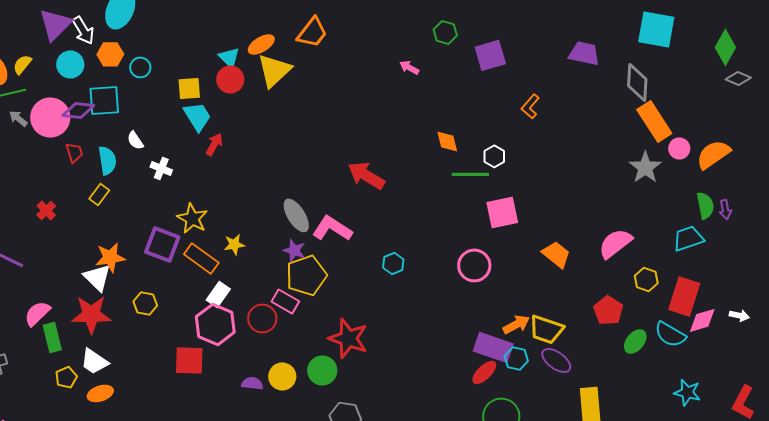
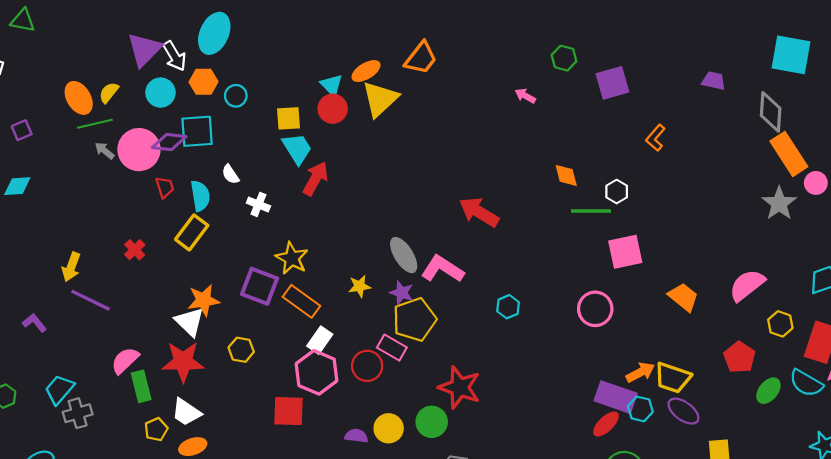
purple trapezoid: (584, 53) -> (714, 81), size x0.7
red arrow: (214, 144) -> (315, 179), size x1.4
yellow rectangle: (99, 194) -> (192, 232), size x1.5
yellow star: (234, 244) -> (360, 286), moved

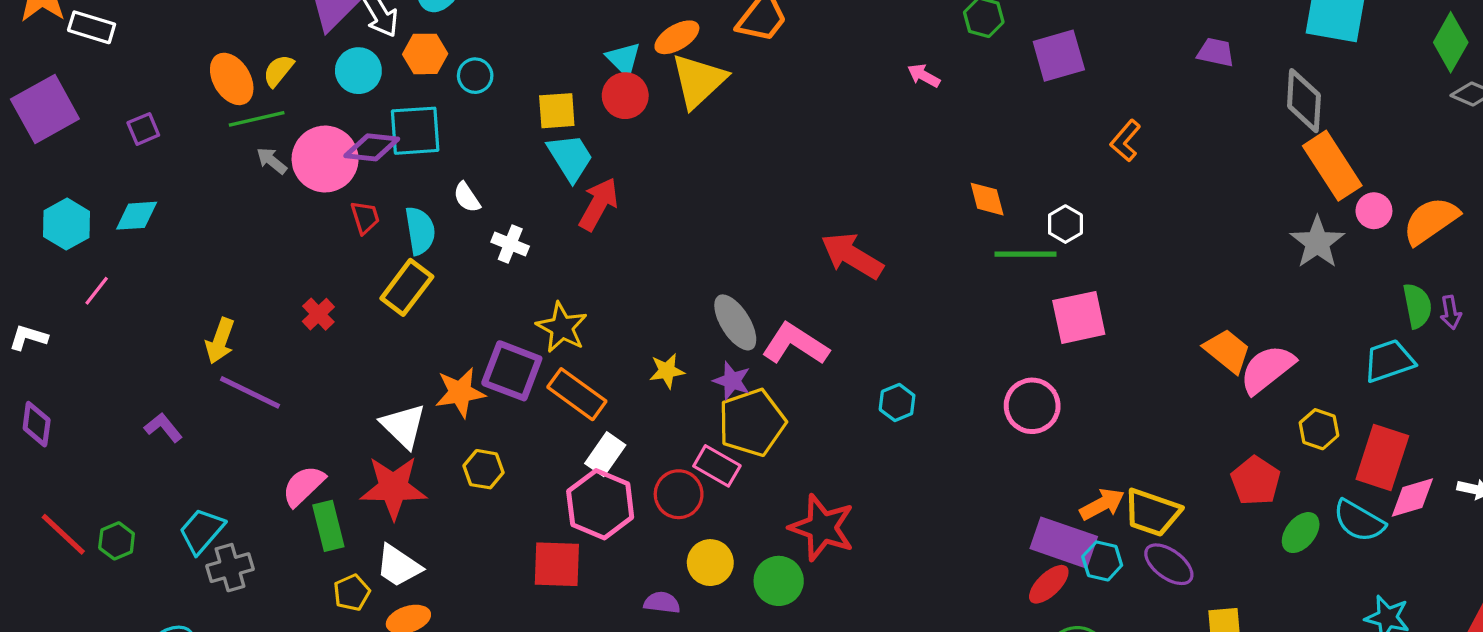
orange trapezoid: (683, 297) -> (1227, 351), moved
orange star: (204, 300) -> (460, 392), moved
yellow circle: (389, 428) -> (710, 563), moved

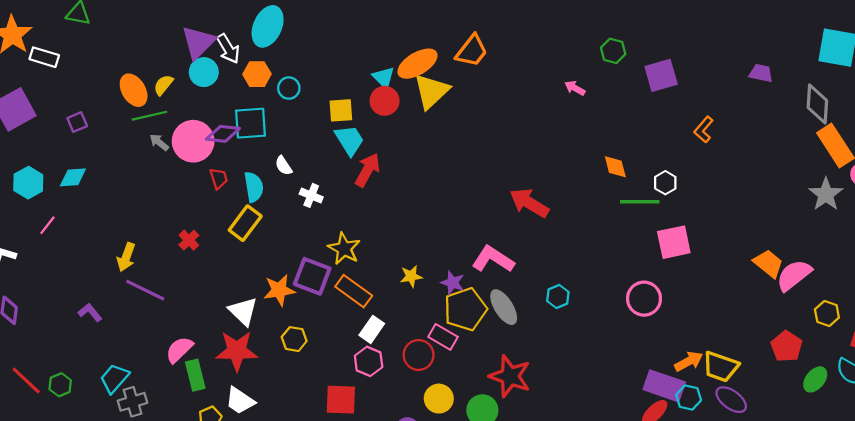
orange ellipse: (677, 37) -> (418, 64), size x1.4
cyan circle: (358, 71) -> (204, 72), moved
gray ellipse: (735, 322) -> (504, 307), moved
pink hexagon: (600, 504) -> (369, 361), size x0.7

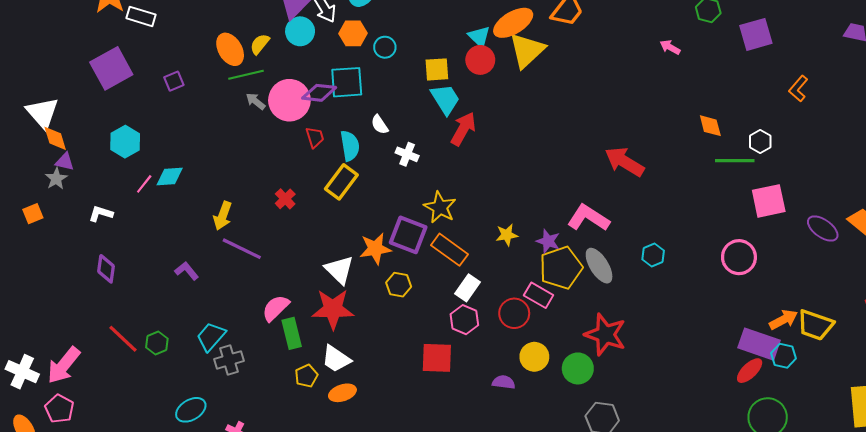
cyan diamond: (73, 177) -> (170, 177), moved
yellow hexagon: (294, 339) -> (399, 285), moved
purple ellipse: (731, 400) -> (823, 228), moved

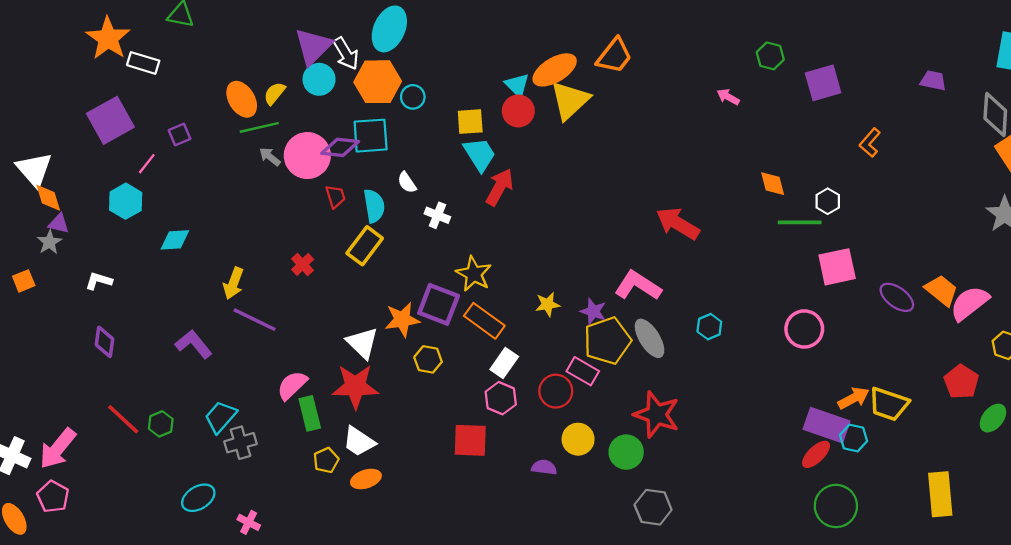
orange hexagon: (353, 33) -> (378, 82), size x1.5
pink line: (144, 184) -> (147, 164), moved
purple L-shape: (187, 271) -> (194, 344), size x1.4

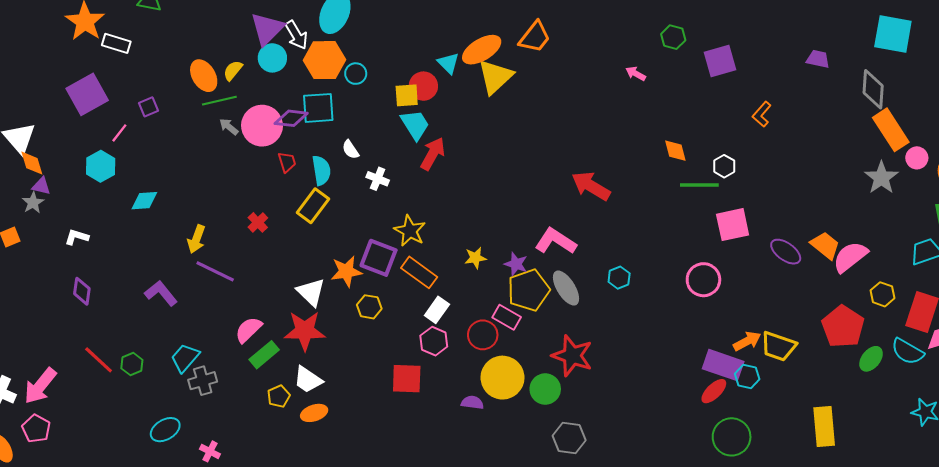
red circle: (518, 111) -> (423, 86), moved
red pentagon: (961, 382) -> (843, 327), size x1.4
green rectangle: (310, 413) -> (264, 355), turned 64
yellow circle: (578, 439) -> (502, 378), size x1.5

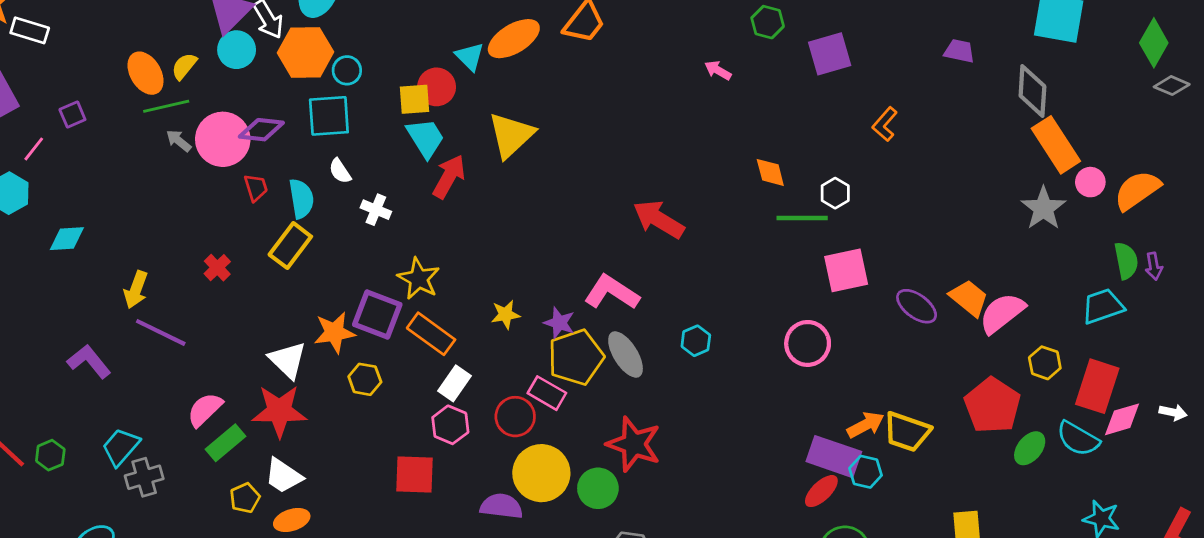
yellow triangle: (495, 77) -> (511, 135), moved
cyan square: (318, 108) -> (329, 116), moved
purple semicircle: (472, 403) -> (501, 506), size x1.4

